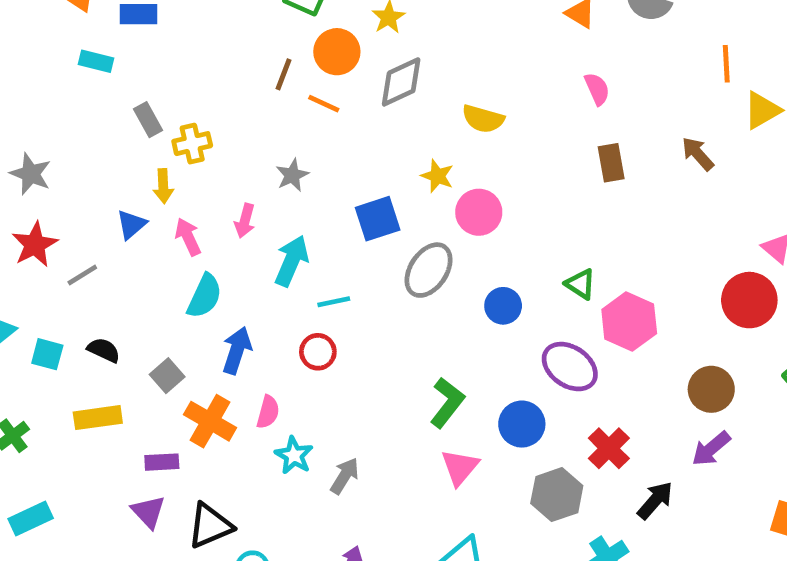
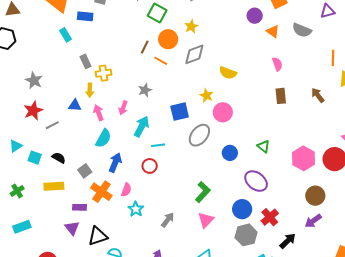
cyan rectangle: (96, 61) -> (66, 35), turned 40
blue triangle: (131, 224) -> (75, 105), turned 40
pink hexagon: (629, 321) -> (303, 158), moved
blue circle: (522, 424) -> (242, 209), moved
gray arrow: (345, 476) -> (168, 220), moved

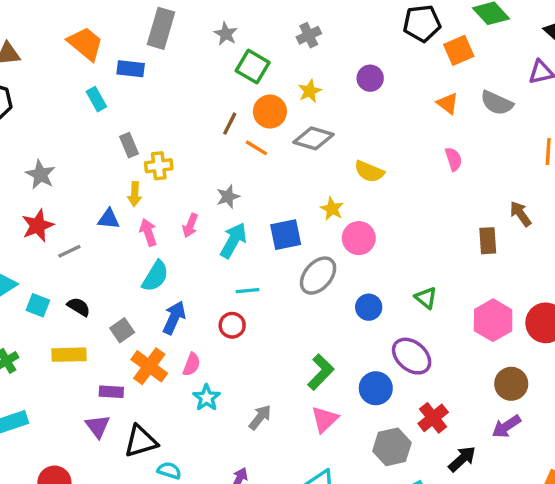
purple circle: (255, 16) -> (370, 78), moved
gray diamond: (194, 54) -> (314, 138), turned 35
brown rectangle: (281, 96) -> (488, 241), moved
cyan arrow: (142, 126) -> (233, 240), moved
blue circle: (242, 209) -> (376, 388), moved

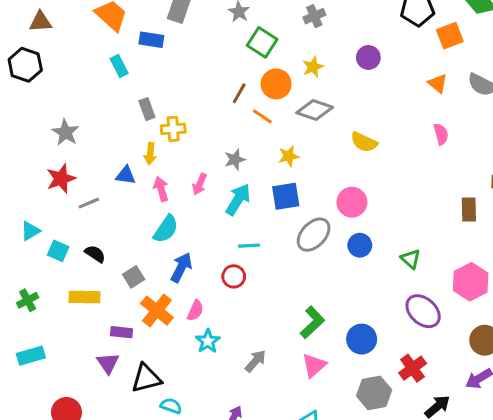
yellow star: (332, 209) -> (289, 156), moved, turned 30
blue circle: (369, 307) -> (360, 245), moved
purple ellipse: (412, 356) -> (423, 311), moved

